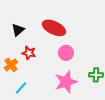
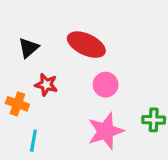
orange cross: (11, 65) -> (17, 104), turned -32
cyan line: (21, 88) -> (33, 141), turned -32

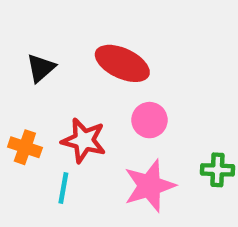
red star: (46, 85) -> (84, 140), moved, size x1.4
cyan line: (33, 141) -> (63, 188), moved

